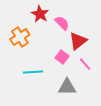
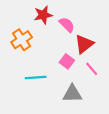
red star: (40, 14) -> (43, 15), turned 30

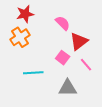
red star: (43, 15) -> (25, 14), moved

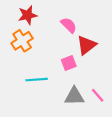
pink square: (63, 58) -> (69, 63), turned 32
pink line: (86, 65) -> (98, 95), moved

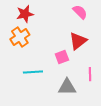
pink semicircle: (69, 25) -> (80, 12), moved
pink line: (98, 95) -> (90, 74), moved, turned 40

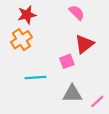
pink semicircle: (80, 12) -> (77, 13), moved
pink line: (90, 74) -> (97, 101), moved, turned 48

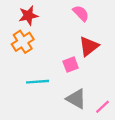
gray triangle: (72, 94) -> (76, 99), turned 30

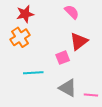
pink line: (103, 107) -> (91, 95), turned 48

